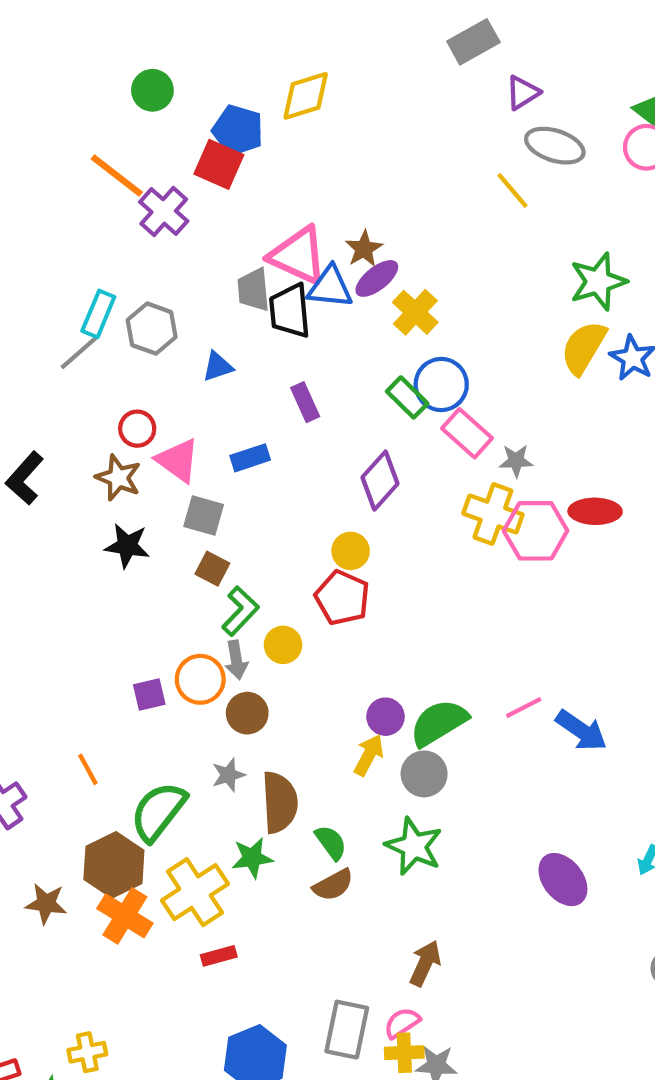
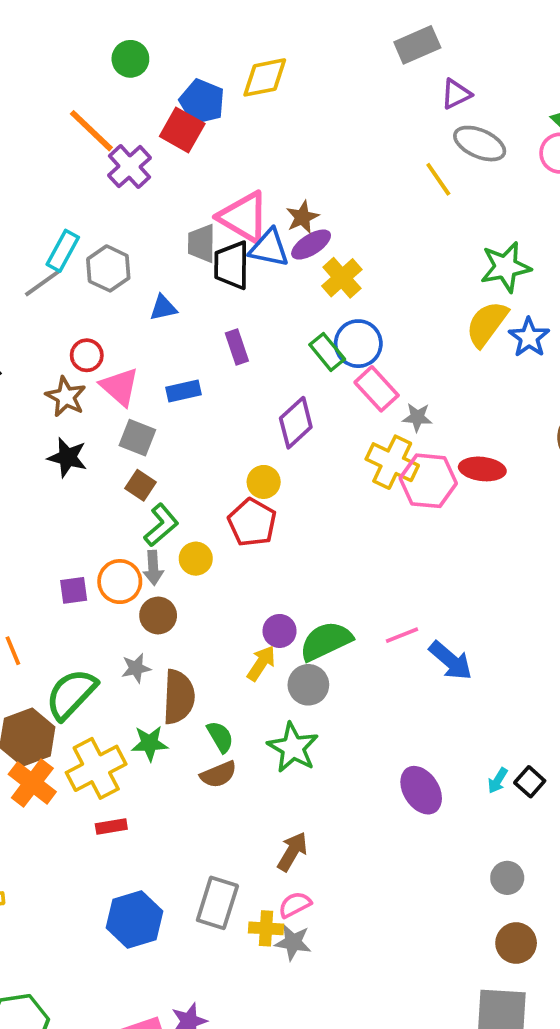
pink semicircle: (402, 1023) -> (295, 905), moved

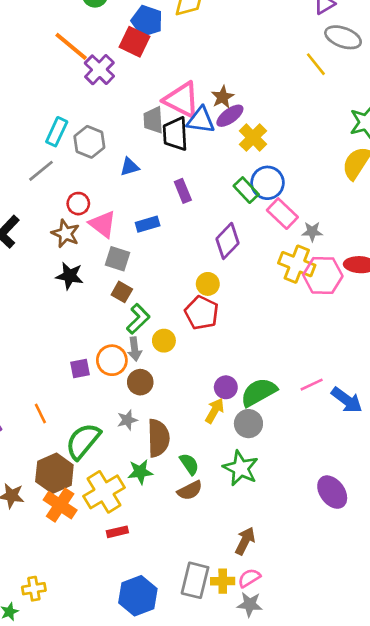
gray line: (43, 283) -> (41, 171), moved
yellow cross: (266, 928) -> (223, 581), moved

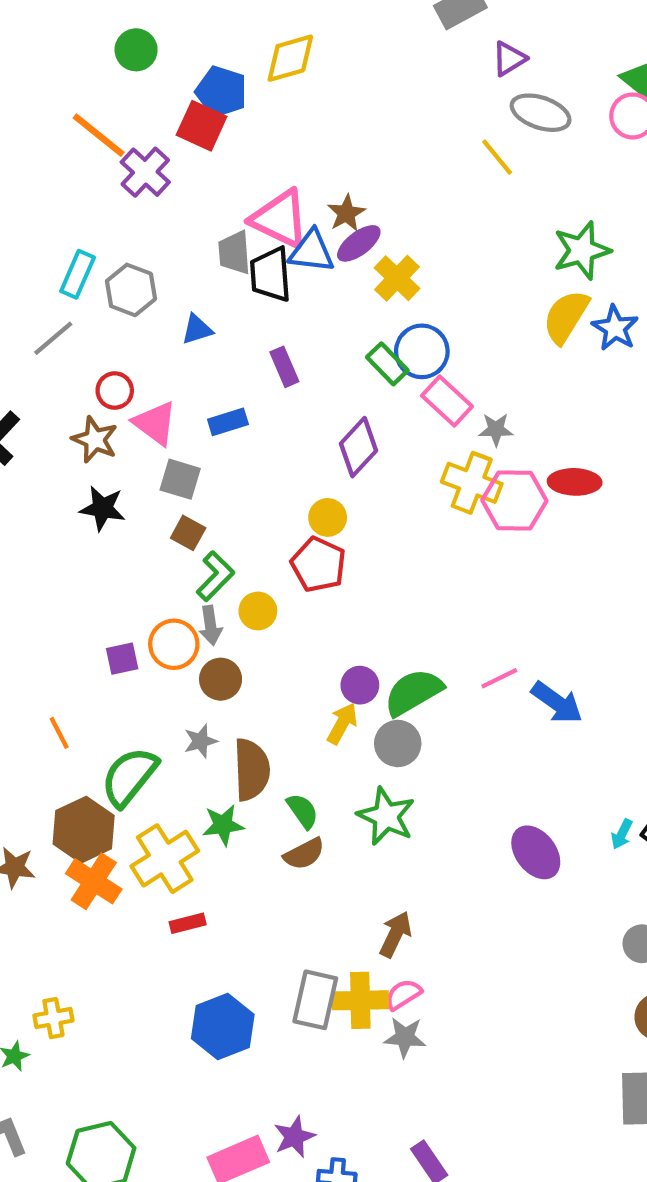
yellow cross: (223, 581) -> (360, 1000), size x1.4

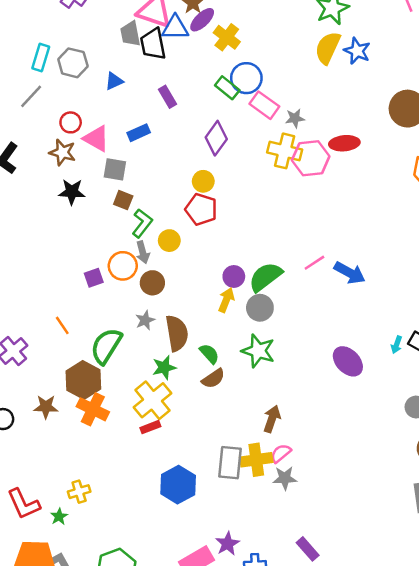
yellow cross: (165, 859) -> (153, 400), moved

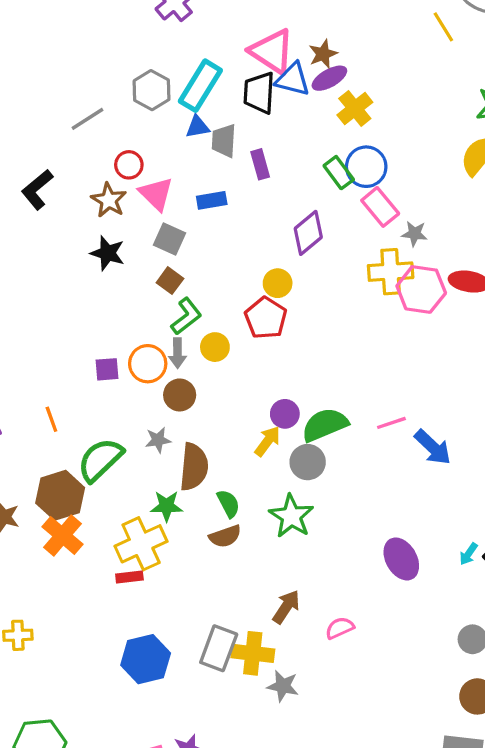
gray trapezoid: (130, 34) -> (224, 141), moved
cyan rectangle: (41, 57) -> (200, 86), moved, size x1.4
yellow cross: (285, 151) -> (391, 272), turned -32
pink semicircle: (281, 453) -> (340, 628), moved

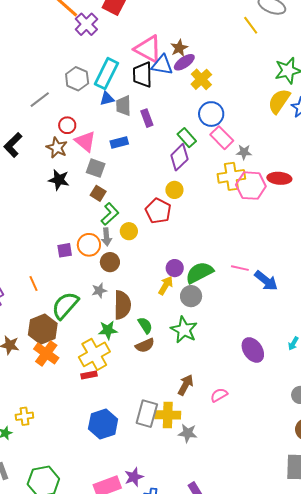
green rectangle: (339, 173) -> (187, 138), moved
yellow circle: (278, 283) -> (174, 190), moved
pink line: (391, 423) -> (240, 268), turned 36

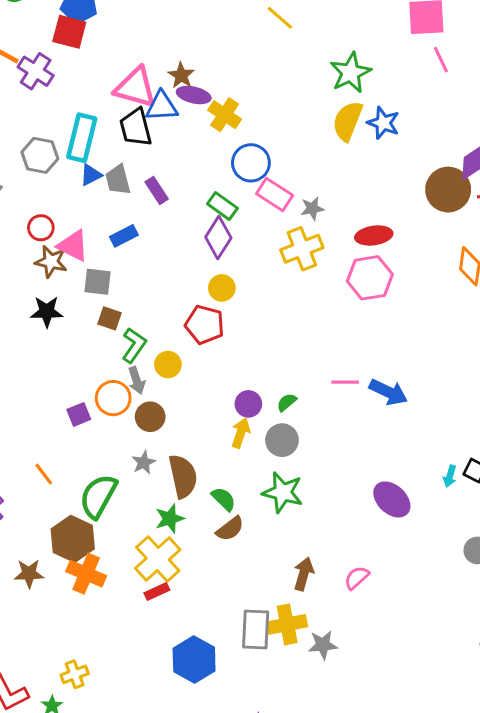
purple ellipse: (184, 62) -> (194, 95), turned 60
brown star: (57, 148) -> (51, 262), moved
pink hexagon: (251, 186) -> (370, 278), moved
green semicircle: (199, 273) -> (287, 402), size x0.5

